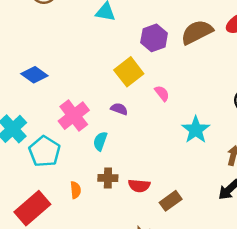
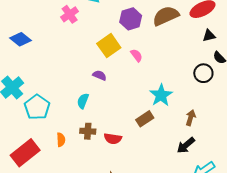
blue diamond: (34, 75) -> (21, 39), moved
pink semicircle: (162, 93) -> (137, 55), moved
pink cross: (74, 116) -> (70, 14), moved, size x0.7
brown rectangle: (171, 201) -> (145, 119), moved

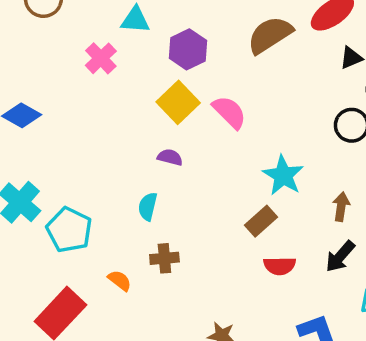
purple hexagon: (131, 19) -> (188, 49), moved
pink semicircle: (137, 55) -> (229, 112), size x1.5
red semicircle: (113, 139) -> (280, 266), moved
orange semicircle: (61, 140) -> (120, 280), turned -40

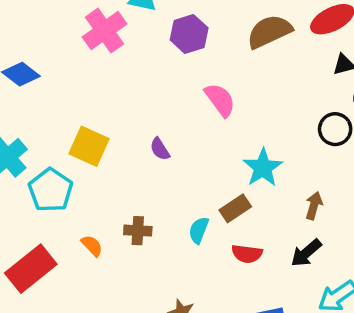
pink cross: (101, 58) -> (105, 31), size x1.4
yellow square: (178, 102) -> (89, 146), moved, turned -30
purple semicircle: (170, 157) -> (160, 149), moved, turned -145
cyan semicircle: (148, 207) -> (199, 230), moved

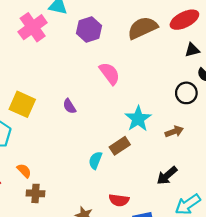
brown arrow: (314, 206) -> (174, 132), moved, turned 54
brown cross: (138, 231) -> (35, 193), moved
red semicircle: (247, 254) -> (119, 200), moved

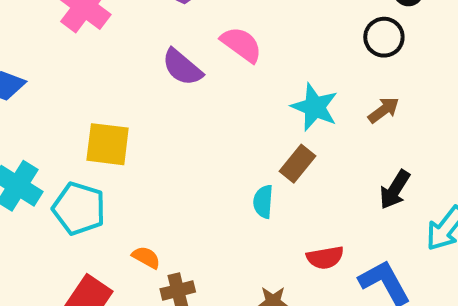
purple semicircle: (69, 106) -> (182, 67), moved, size x1.5

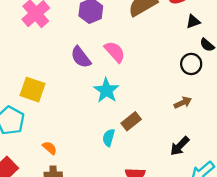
cyan star: (315, 107) -> (106, 90), moved
orange semicircle: (146, 257) -> (50, 148), moved

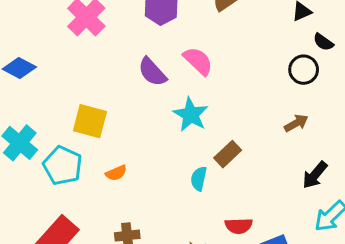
black arrow: (180, 146) -> (315, 175), moved
orange semicircle: (50, 148) -> (116, 173), moved, turned 120

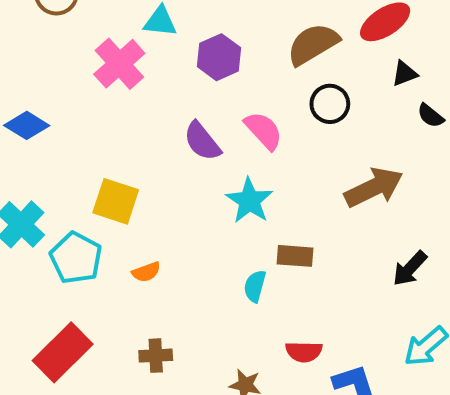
black circle: (304, 70) -> (330, 104), moved
brown arrow: (296, 123) -> (374, 187), moved, size x1.8
brown rectangle: (228, 154) -> (295, 256), turned 44
black arrow: (315, 175) -> (410, 268), moved

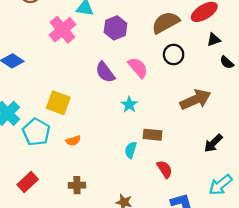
cyan star: (249, 201) -> (129, 105), size x0.7
red rectangle: (63, 352) -> (28, 182), size x0.7
red semicircle: (304, 352) -> (165, 169), moved, turned -126

